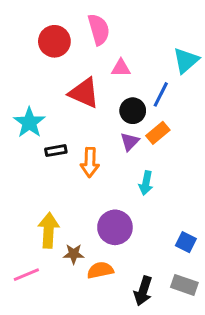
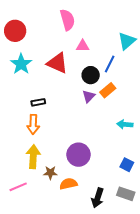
red circle: (54, 41) -> (15, 31), moved
cyan star: (29, 122) -> (21, 64), moved
orange arrow: (90, 162) -> (33, 124), moved
cyan arrow: (146, 183) -> (125, 124), moved, turned 84

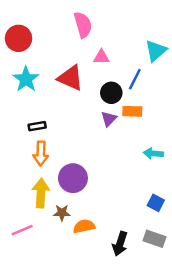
orange rectangle: (108, 90) -> (132, 111), turned 42
black rectangle: (38, 102) -> (37, 126), moved
purple circle: (79, 155) -> (73, 178), moved

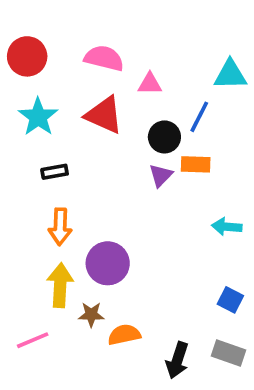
pink semicircle: (83, 25) -> (104, 58), moved, turned -60
cyan triangle: (156, 51) -> (230, 75), turned 40
black rectangle: (37, 126) -> (55, 172), moved

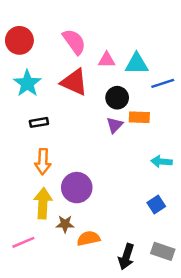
pink semicircle: (104, 58) -> (74, 42), turned 40
cyan triangle: (230, 75) -> (137, 64), moved
blue line: (199, 117) -> (163, 83), moved, turned 45
blue square: (230, 300) -> (156, 205), moved, turned 30

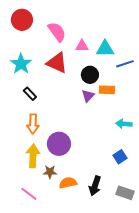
red circle: (19, 40) -> (22, 20), moved
black rectangle: (39, 122) -> (30, 94), turned 56
pink line: (23, 242) -> (29, 194), moved, turned 60
black arrow: (126, 257) -> (95, 186), moved

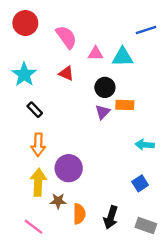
red triangle: (57, 63) -> (66, 73), size x0.6
blue line: (125, 64) -> (146, 30), moved
orange semicircle: (68, 183) -> (79, 214), turned 102

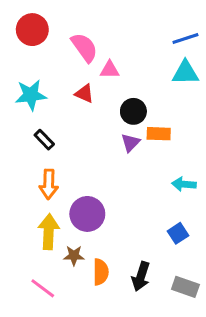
pink triangle: (96, 53) -> (110, 70), moved
cyan triangle: (122, 57) -> (185, 73), moved
cyan star: (24, 75) -> (31, 95), turned 30

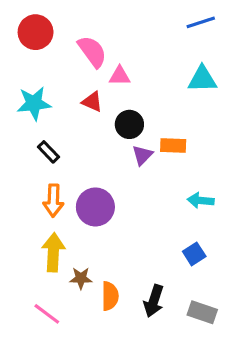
blue line: (185, 39) -> (201, 22), moved
black circle: (133, 111) -> (129, 124), moved
purple circle: (87, 214) -> (95, 207), moved

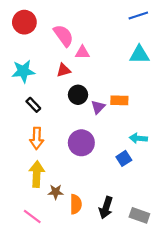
red triangle: (92, 102) -> (63, 70), turned -40
black circle: (129, 124) -> (78, 95), moved
purple circle: (95, 207) -> (81, 143), moved
blue square: (194, 254) -> (124, 158), moved

